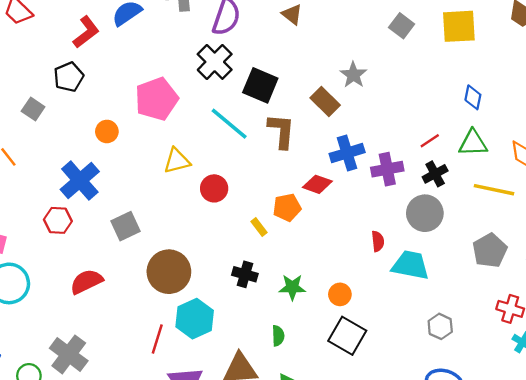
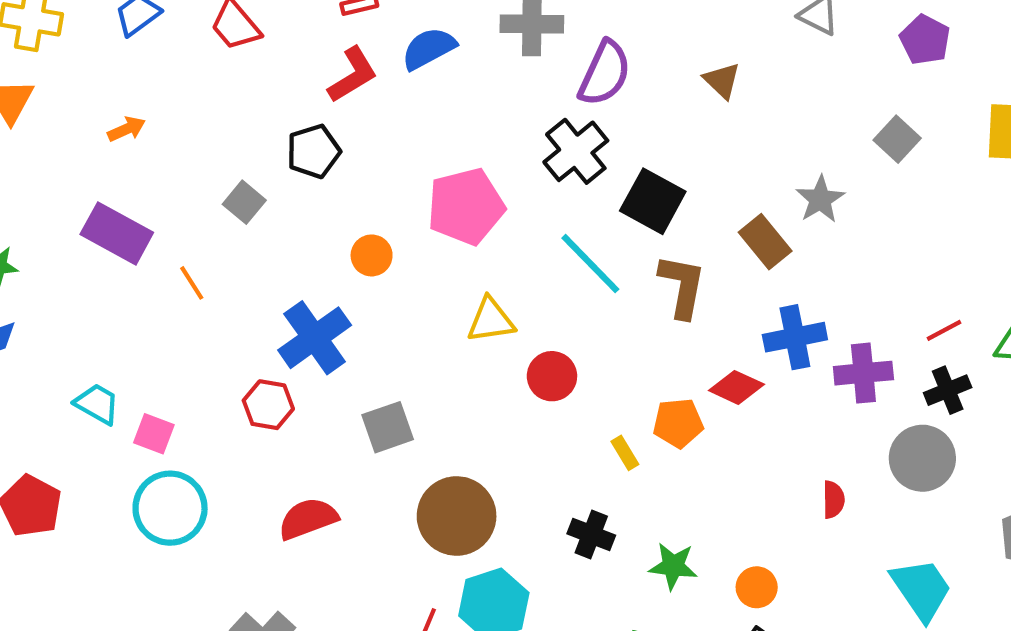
gray square: (402, 26) -> (897, 139), moved
cyan trapezoid: (411, 265) -> (921, 589), moved, turned 39

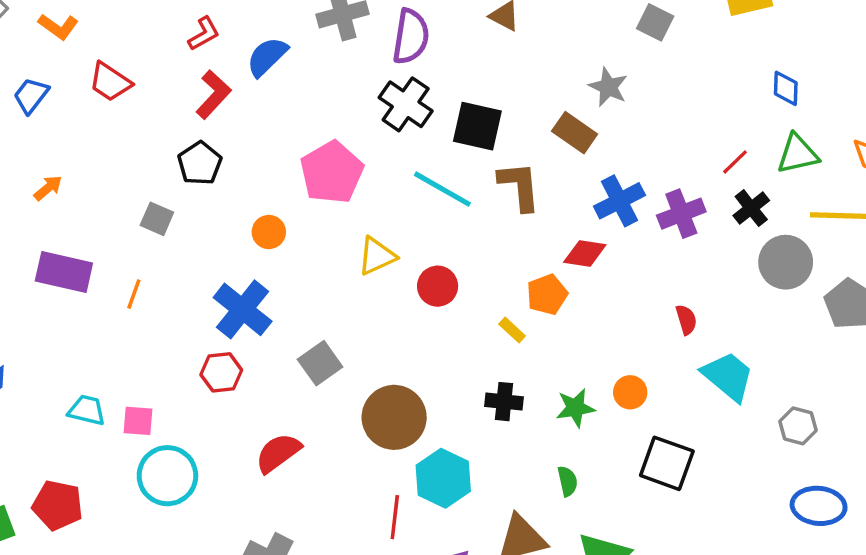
orange line: (192, 283) -> (134, 294), turned 68
gray circle: (922, 458) -> (786, 262), moved
orange circle: (757, 587) -> (630, 392), moved
cyan trapezoid: (921, 589) -> (728, 376), moved

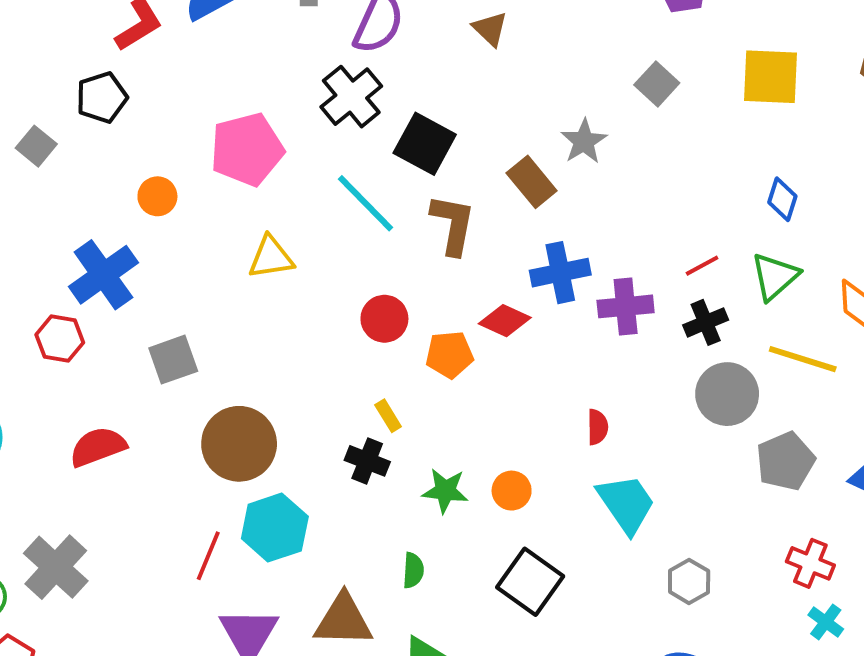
green triangle: (798, 154) -> (775, 277), turned -45
red circle: (438, 286) -> (384, 319), moved
yellow rectangle: (512, 330) -> (388, 416), moved

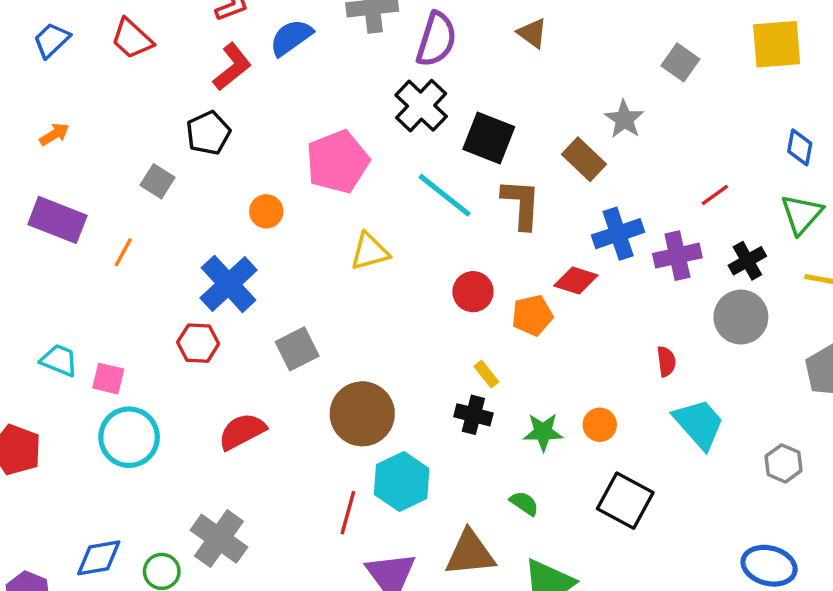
red line: (702, 266) -> (715, 195), moved
gray circle: (727, 394) -> (741, 317), moved
green semicircle: (413, 570) -> (524, 503), turned -52
gray hexagon: (689, 581) -> (784, 463), moved

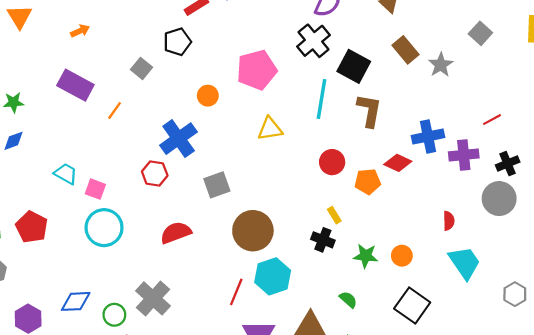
brown rectangle: (584, 159) -> (406, 50), moved
cyan line: (445, 195) -> (322, 99), turned 54

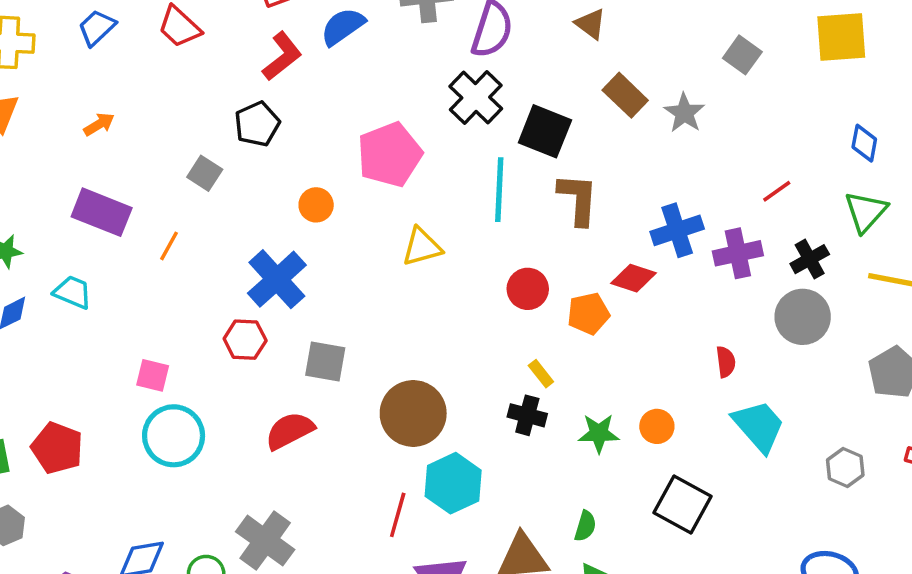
cyan trapezoid: (66, 174) -> (73, 292), moved
gray square: (217, 185) -> (325, 362), moved, turned 36
green semicircle: (348, 299) -> (585, 526), moved, turned 72

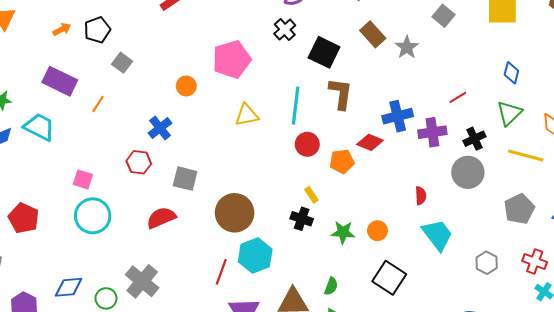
black cross: (476, 98) -> (285, 30), size x0.7
black pentagon: (257, 124) -> (97, 30), moved
cyan line: (499, 190) -> (296, 106), moved
blue cross: (277, 279) -> (160, 128), size x0.7
cyan trapezoid: (73, 292) -> (39, 127), size x1.4

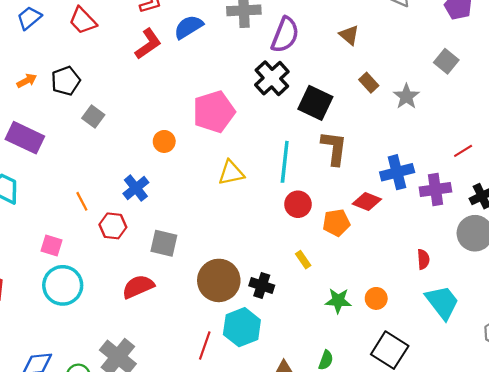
black cross: (285, 30) -> (272, 78), size x1.4
brown rectangle: (373, 34) -> (369, 83), size x0.7
orange line: (98, 104) -> (82, 201), moved, turned -60
black cross: (302, 219) -> (262, 286), moved

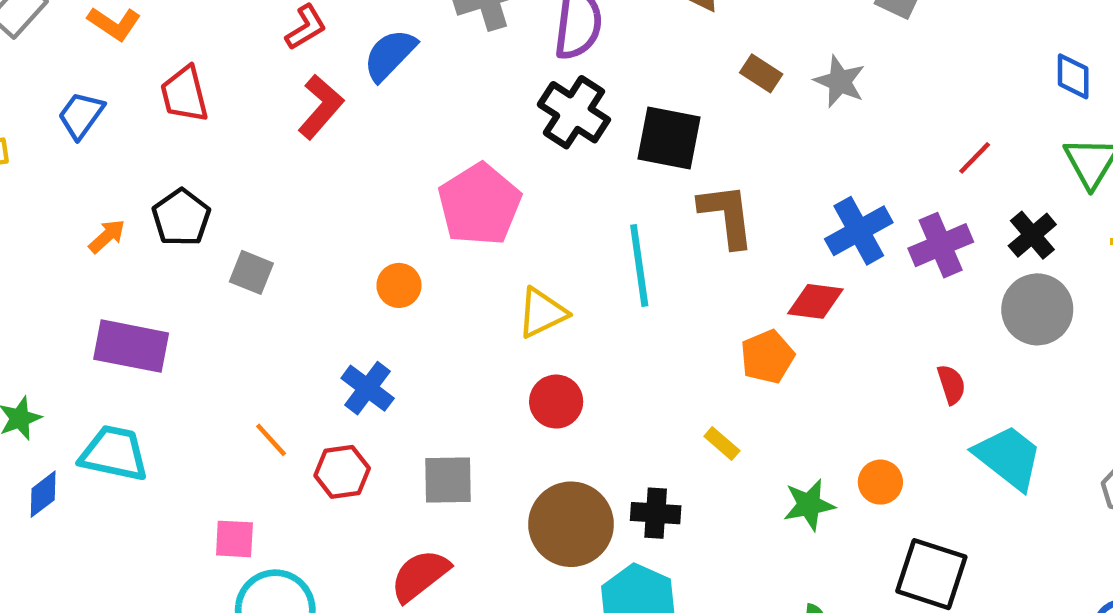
red trapezoid: (83, 21) -> (185, 94), turned 44
red circle: (298, 204) -> (556, 402), moved

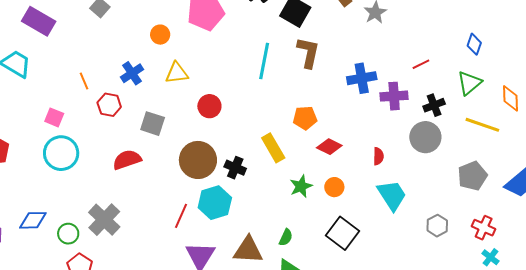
red diamond: (815, 301) -> (329, 147), moved
yellow triangle: (542, 313) -> (177, 73), moved
yellow rectangle: (722, 443) -> (273, 148), size x1.8
green star: (809, 505) -> (301, 186), turned -30

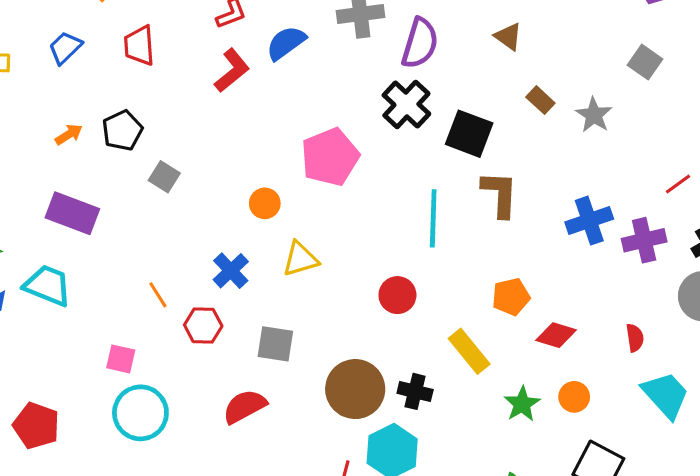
red circle: (209, 106) -> (397, 295), moved

